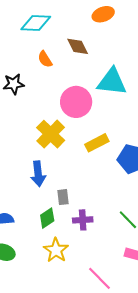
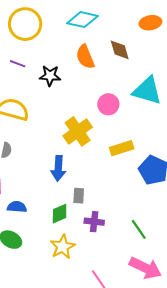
orange semicircle: (45, 59) -> (85, 57), size x1.4
pink circle: (76, 102) -> (108, 104), size x0.7

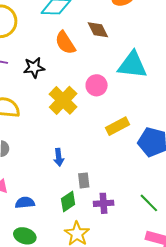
yellow cross: (78, 131) -> (63, 100), moved
blue arrow: (58, 168) -> (59, 157), size x0.7

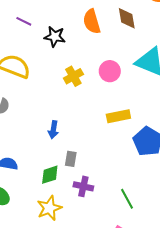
yellow cross: (63, 100) -> (73, 76), size x0.7

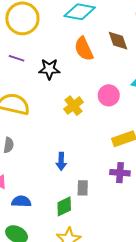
purple cross: (83, 186) -> (120, 173), moved

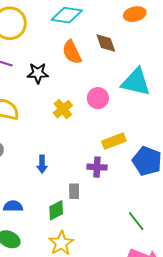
blue arrow: (61, 161) -> (42, 164), moved
purple cross: (120, 173) -> (97, 167), moved

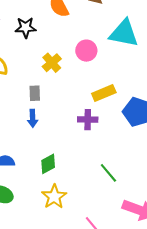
gray rectangle: (74, 191) -> (35, 93), moved
green line: (136, 221) -> (108, 173), moved

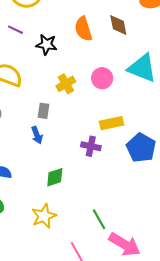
blue arrow: (33, 118) -> (37, 135), turned -30
green diamond: (48, 164) -> (55, 177), moved
green line: (108, 173) -> (99, 219), moved

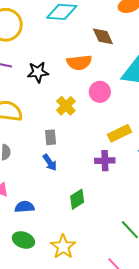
orange semicircle: (83, 29) -> (79, 62), moved, turned -65
yellow star: (44, 216) -> (63, 247), moved

